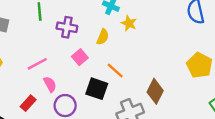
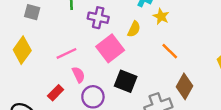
pink square: (80, 57) -> (110, 48), size x1.6
orange line: (115, 70) -> (170, 51), moved

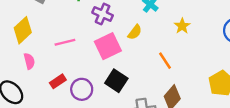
yellow star: (161, 16) -> (182, 26), moved
pink semicircle: (79, 75) -> (29, 61), moved
red rectangle: (56, 93) -> (58, 81), moved

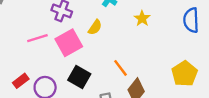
pink line: (65, 42) -> (37, 38), moved
orange line: (165, 61) -> (120, 68), moved

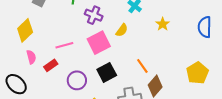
pink line: (37, 38) -> (64, 45), moved
black square: (79, 77) -> (107, 72), turned 30
red rectangle: (21, 81) -> (51, 65), moved

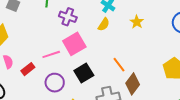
yellow semicircle: (122, 30) -> (104, 24), moved
pink line: (64, 45) -> (51, 54), moved

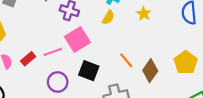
red rectangle: (28, 69) -> (28, 59), moved
black square: (84, 73) -> (89, 71), turned -36
brown diamond: (133, 84) -> (150, 71), moved

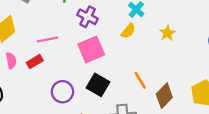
pink line: (53, 52) -> (47, 40), moved

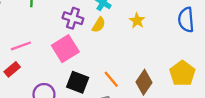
purple cross: (88, 17) -> (73, 18), moved
orange line: (140, 80) -> (111, 79), moved

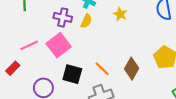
pink line: (21, 46) -> (29, 45), moved

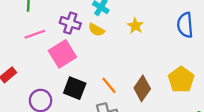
yellow semicircle: (86, 21) -> (96, 30), turned 88
pink line: (29, 45) -> (35, 34), moved

